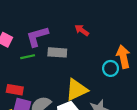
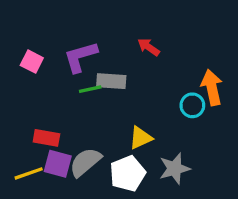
green line: (28, 57) -> (90, 89), moved
yellow triangle: (76, 90) -> (140, 138), size x0.7

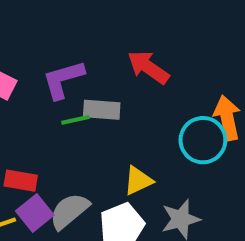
red arrow: (149, 47) -> (148, 67), size x1.5
cyan circle: (192, 105) -> (203, 140), size x1.5
purple square: (58, 164) -> (35, 213), turned 36

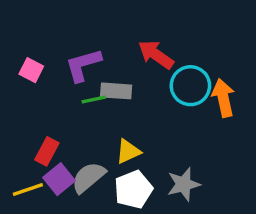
cyan circle: (203, 140) -> (190, 86), moved
red rectangle: (21, 181) -> (47, 151), turned -72
yellow triangle: (138, 181) -> (128, 151), moved

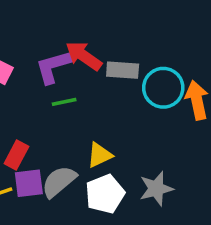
red arrow: (156, 55) -> (84, 56), moved
gray rectangle: (116, 91) -> (123, 70), moved
purple square: (59, 179) -> (29, 183), turned 32

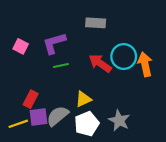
red arrow: (84, 56) -> (100, 63), moved
gray rectangle: (123, 70) -> (96, 23), moved
gray star: (156, 189) -> (119, 120), turned -30

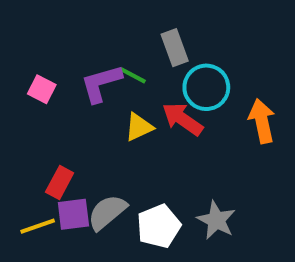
gray rectangle: (96, 23) -> (175, 48), turned 66
cyan circle: (124, 57) -> (206, 87), moved
green line: (61, 65) -> (133, 75), moved, turned 40
yellow triangle: (83, 99) -> (139, 127), moved

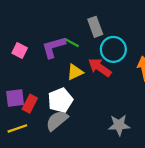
purple square: (73, 214) -> (15, 98), moved
gray star: (216, 220) -> (119, 125), turned -30
white pentagon: (159, 226) -> (60, 100), moved

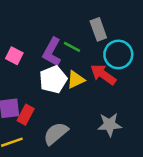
purple L-shape: (53, 47) -> (52, 52), turned -45
white pentagon: (60, 100) -> (53, 80), moved
gray star: (119, 125) -> (110, 125), moved

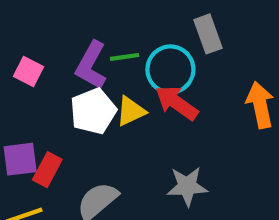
gray rectangle: (98, 29) -> (208, 34), moved
green line: (72, 47) -> (125, 57), turned -36
cyan circle: (118, 54) -> (170, 69), moved

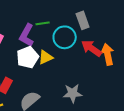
green line: (125, 57) -> (43, 23), moved
red arrow: (177, 103) -> (92, 48), moved

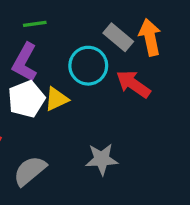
gray rectangle: (83, 20) -> (118, 37), turned -30
green line: (43, 23) -> (35, 24), moved
orange arrow: (108, 54) -> (150, 37), moved

